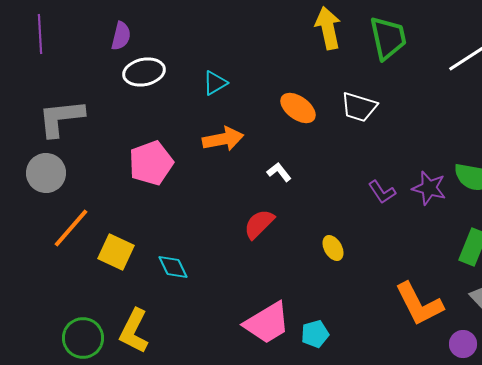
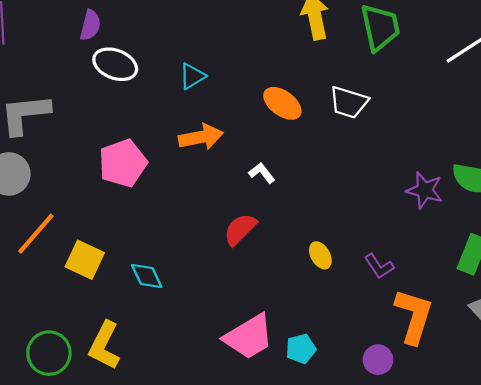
white ellipse: (144, 72) -> (115, 64), turned 33
purple L-shape: (382, 192) -> (379, 266), moved
orange L-shape: (419, 304) -> (414, 316), turned -136
purple circle: (463, 344) -> (378, 360), moved

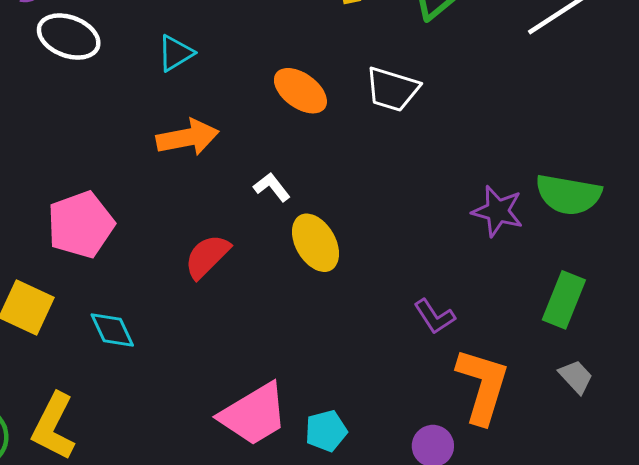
pink pentagon: (123, 163) -> (81, 225), moved
red semicircle: (240, 229) -> (207, 256), moved
yellow ellipse: (320, 255) -> (315, 243), moved, size x1.5

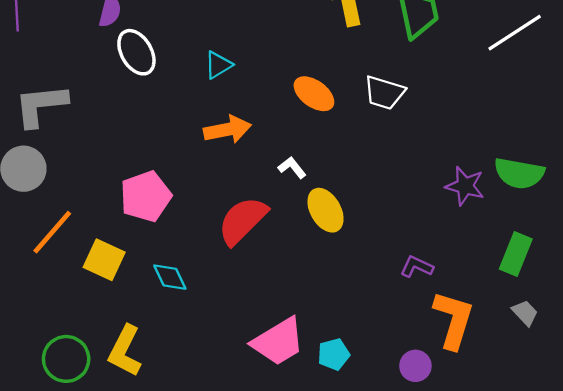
white ellipse: (69, 37) -> (136, 52), turned 39
red semicircle: (207, 256) -> (242, 221), size x1.4
purple L-shape: (434, 316) -> (417, 267), turned 148

